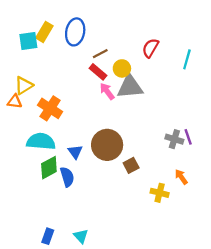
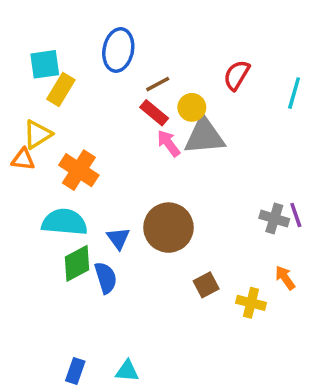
yellow rectangle: (44, 32) -> (61, 89), moved
brown square: (131, 165) -> (206, 285), moved
cyan triangle: (81, 236) -> (127, 371), turned -42

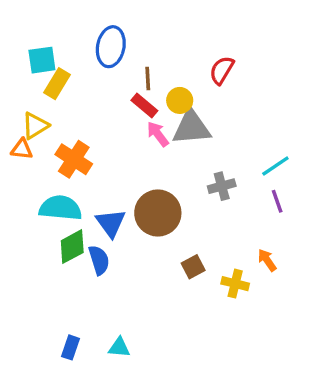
brown line: (158, 84) -> (148, 79), turned -65
cyan line: (294, 93) -> (275, 166), moved, turned 40
gray cross: (274, 219) -> (222, 186), moved, turned -32
blue triangle: (118, 238) -> (111, 223), size x1.4

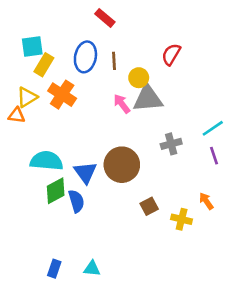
blue ellipse: (111, 47) -> (85, 57), moved
red rectangle: (144, 105) -> (105, 18), moved
orange cross: (74, 159) -> (62, 95), moved

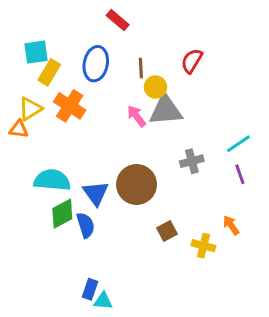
brown line: (114, 61) -> (141, 68), moved
blue rectangle: (54, 269) -> (90, 289), moved

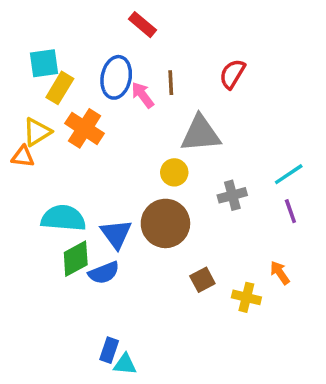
yellow circle: (155, 87) -> (174, 172), moved
pink arrow: (137, 116) -> (143, 95), moved
blue semicircle: (86, 225) -> (104, 273), turned 85

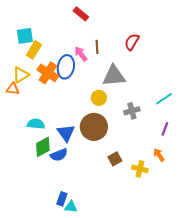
blue ellipse: (116, 77) -> (66, 67), moved
purple line: (290, 211) -> (165, 129), moved, turned 40
cyan semicircle: (63, 218) -> (36, 124), size x0.7

